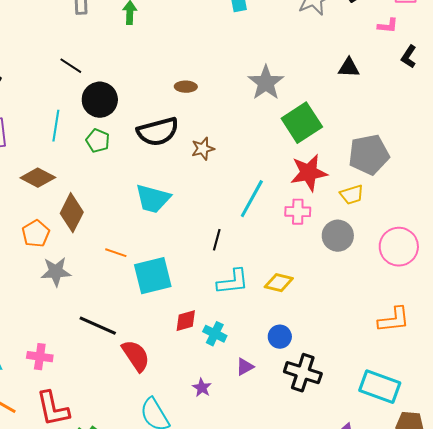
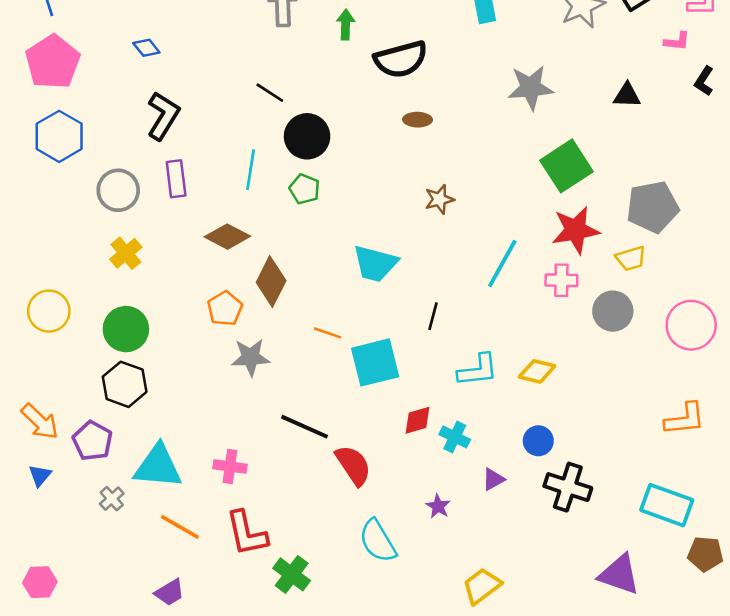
gray star: (266, 83) -> (531, 88), moved, turned 30
black semicircle: (158, 132) -> (401, 59), moved
black line: (217, 240) -> (433, 316), moved

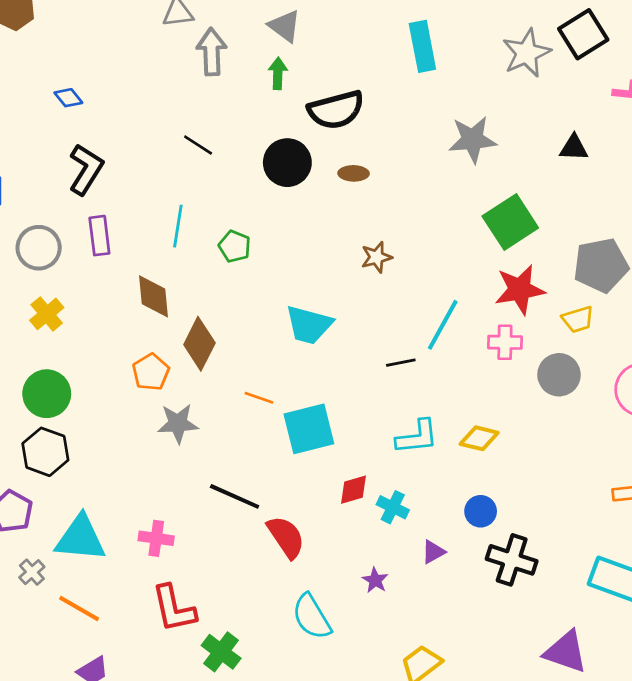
black circle: (307, 136) -> (287, 163), moved
brown diamond: (227, 237) -> (153, 296), turned 57
black line: (433, 316) -> (401, 363), moved, turned 64
orange line: (180, 527) -> (79, 609), moved

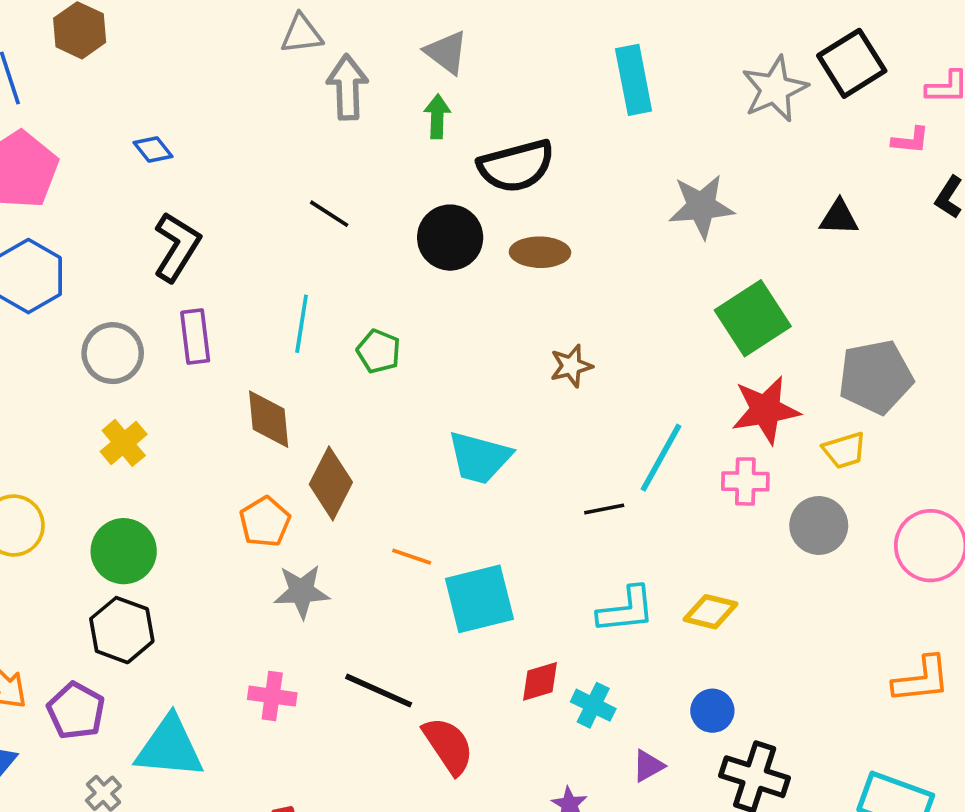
brown ellipse: (354, 173) -> (540, 252), size x1.4
pink cross: (156, 538) -> (272, 696), moved

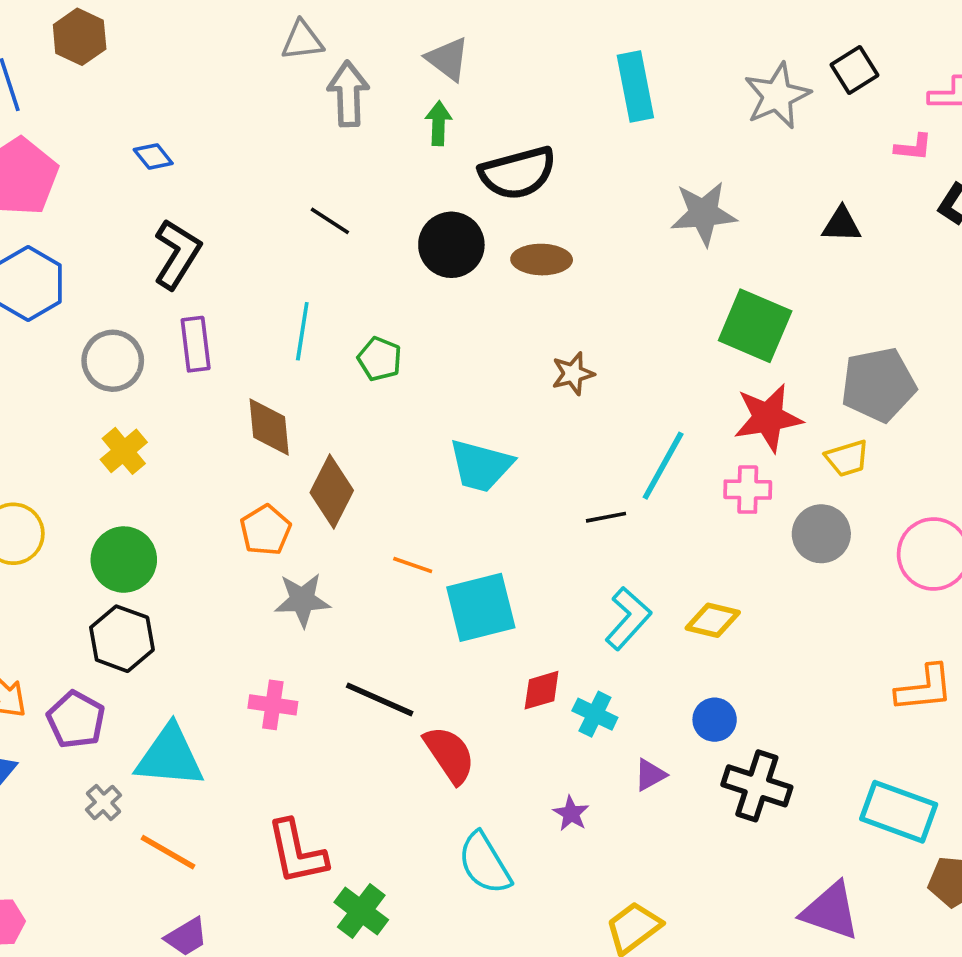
black square: (852, 63) -> (854, 70), size x0.7
green square: (753, 318) -> (755, 326), turned -34
cyan L-shape: (626, 610) -> (628, 618), turned -42

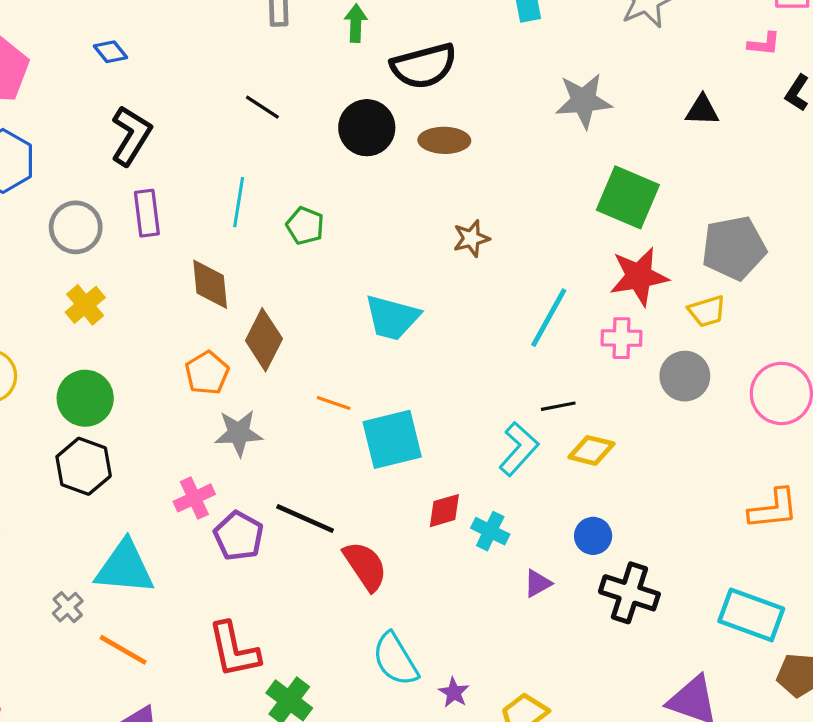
black line: (606, 517) -> (558, 406), moved
pink cross: (273, 705) -> (194, 498), moved, turned -33
purple pentagon: (76, 720) -> (239, 536), moved
purple star: (571, 814) -> (454, 693), moved

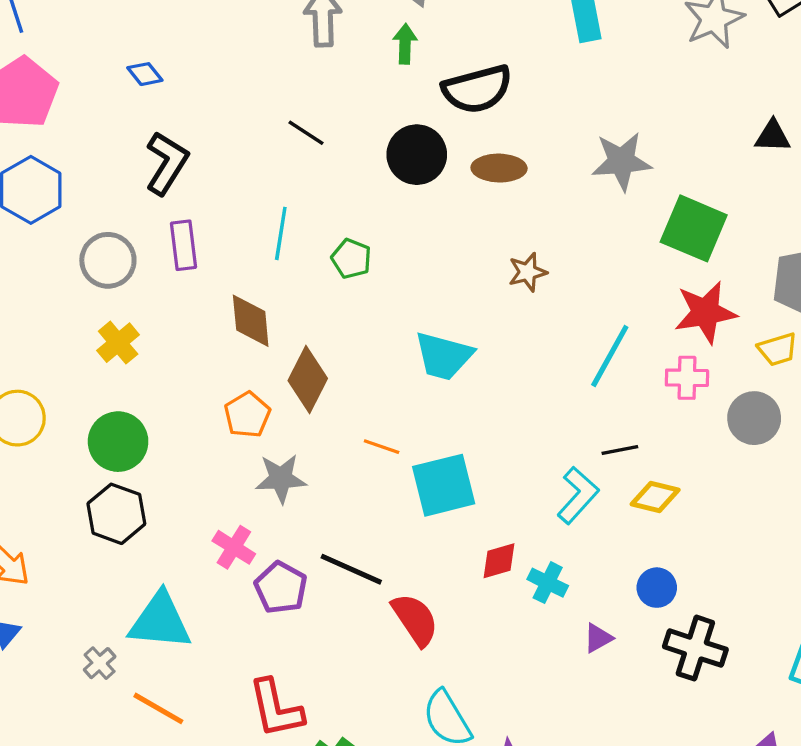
gray star: (584, 101) -> (622, 161), moved
pink cross: (194, 498) -> (234, 547), turned -33

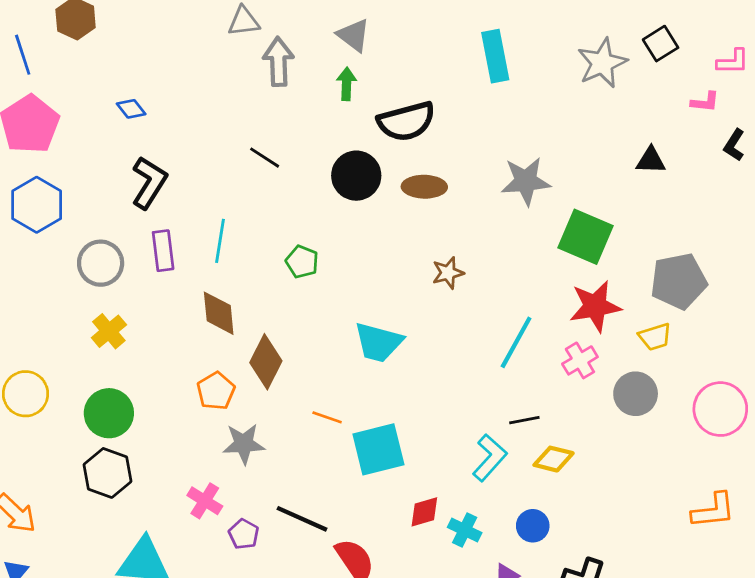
cyan line: (281, 233) -> (220, 241), moved
pink cross: (687, 378) -> (580, 360), turned -32
purple pentagon: (281, 588) -> (244, 534), size x0.7
blue circle: (657, 588) -> (533, 526), moved

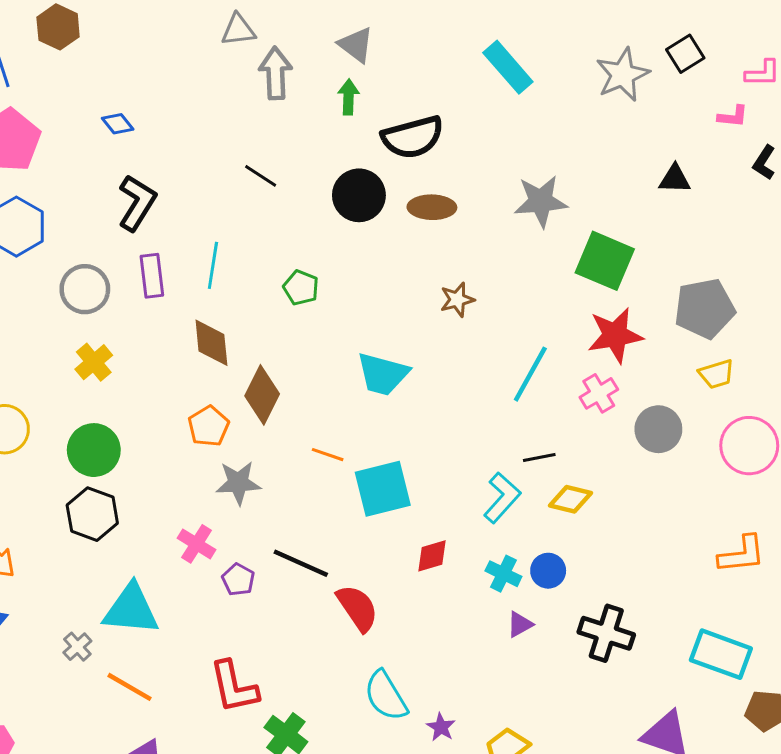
cyan rectangle: (495, 56) -> (508, 67), turned -30
yellow trapezoid: (655, 337) -> (716, 374), moved
cyan cross: (465, 530) -> (503, 574), moved

